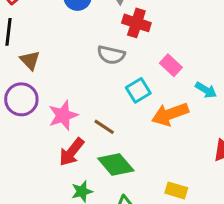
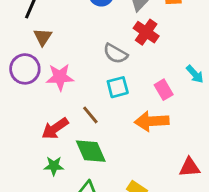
pink rectangle: (171, 65) -> (164, 90), moved
cyan square: (138, 90) -> (118, 87), moved
cyan arrow: (206, 90) -> (195, 74), moved
pink star: (63, 115) -> (60, 77), moved

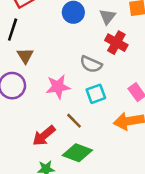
pink star: (60, 77) -> (58, 87), moved
green diamond: (91, 151) -> (77, 153), turned -40

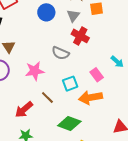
cyan square: (96, 94) -> (70, 84), moved
green diamond: (77, 153) -> (69, 124), moved

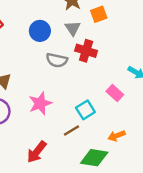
gray semicircle: (60, 53) -> (57, 60), moved
orange arrow: (90, 97) -> (117, 136), moved, size x0.6
brown line: (47, 98) -> (71, 131), moved, turned -64

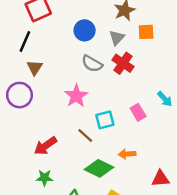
pink star: (40, 103) -> (76, 96), moved, turned -30
brown line: (71, 131) -> (85, 136), turned 56

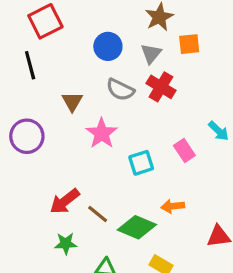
black line: (25, 41) -> (30, 65), turned -35
brown triangle: (35, 68) -> (72, 101), moved
brown line: (85, 136) -> (98, 214), moved

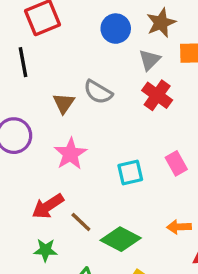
blue circle: (108, 46) -> (116, 29), moved
gray semicircle: (120, 90) -> (98, 92), moved
pink star: (102, 133) -> (70, 154), moved
orange arrow: (173, 206) -> (179, 227), moved

